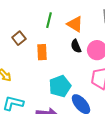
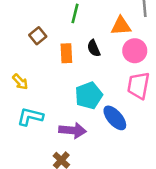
orange triangle: (75, 24) -> (121, 26), moved, turned -36
black semicircle: (76, 46) -> (94, 48), moved

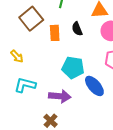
brown square: (38, 36) -> (31, 19), size x1.6
cyan pentagon: (89, 96) -> (73, 68), turned 30

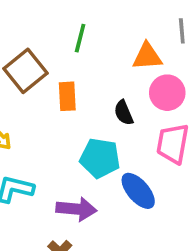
black semicircle: (77, 29) -> (124, 113), moved

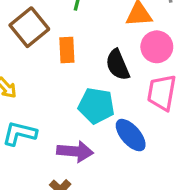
black semicircle: (124, 113) -> (118, 65), size x1.4

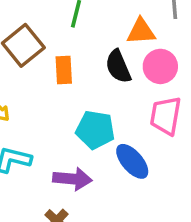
black semicircle: (118, 65) -> (118, 66), moved

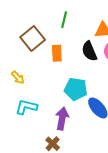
purple arrow: (72, 179) -> (62, 118), turned -85

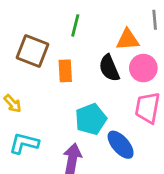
brown square: (33, 39) -> (33, 51), turned -30
cyan pentagon: (76, 89) -> (91, 119), turned -30

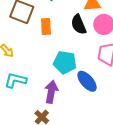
cyan pentagon: (91, 119) -> (65, 62), turned 30

